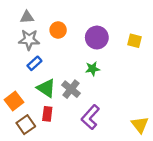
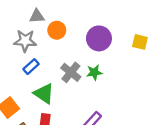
gray triangle: (27, 17) -> (37, 16), moved
gray cross: (71, 89) -> (71, 72), moved

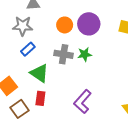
orange circle: (57, 30) -> (65, 25), moved
gray cross: (71, 72) -> (64, 54), turned -30

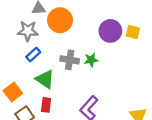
purple circle: (89, 24) -> (110, 31), moved
orange circle: (65, 25) -> (60, 20), moved, size x1.5

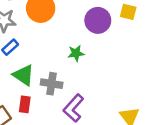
yellow square: (133, 32) -> (128, 12), moved
gray cross: (70, 60) -> (52, 84), moved

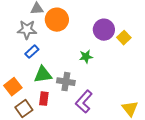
yellow square: (128, 12) -> (124, 38), moved, turned 32
green triangle: (24, 75) -> (43, 75), turned -42

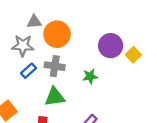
green triangle: (43, 75) -> (55, 97), moved
gray cross: (66, 82) -> (55, 66), moved

